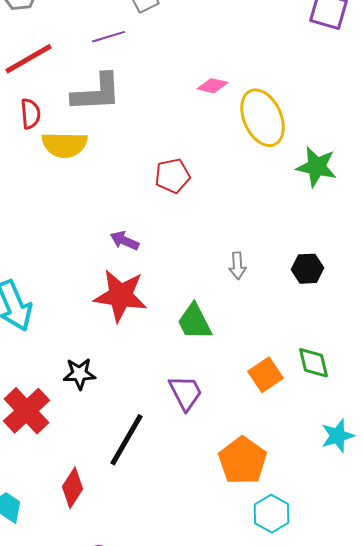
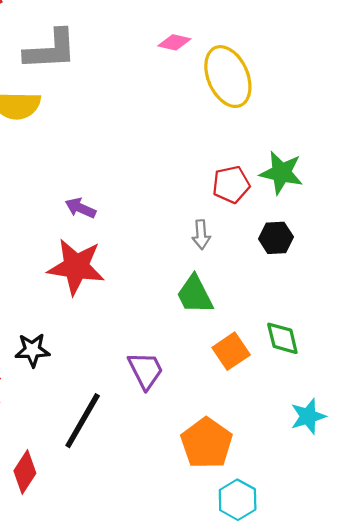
green star: (317, 167) -> (281, 173), moved
red pentagon: (173, 176) -> (231, 184), moved
green trapezoid: (195, 322) -> (195, 295), moved

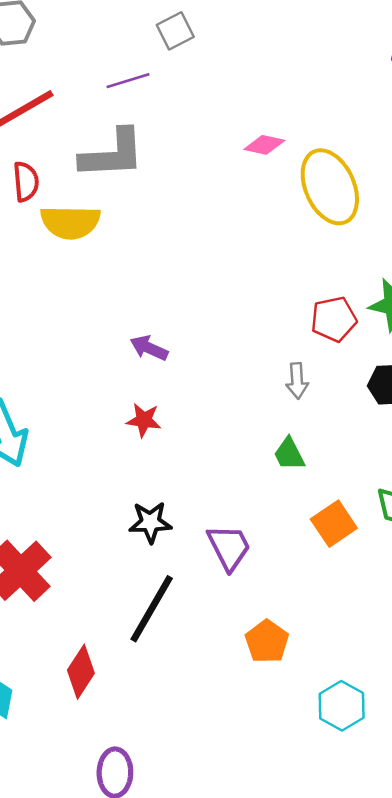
red star: (76, 267) -> (144, 420), size x0.5
green trapezoid: (195, 295) -> (289, 454), size x0.7
black star: (32, 350) -> (150, 522), moved
orange pentagon: (207, 443) -> (267, 642), moved, size x0.7

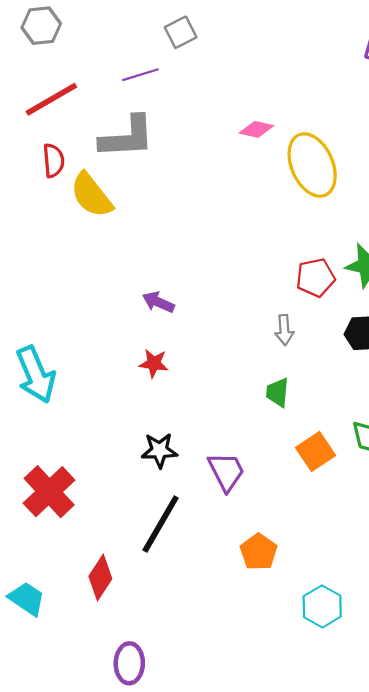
yellow semicircle: (70, 222) -> (91, 195), turned 51
green trapezoid: (289, 454) -> (278, 392), turned 32

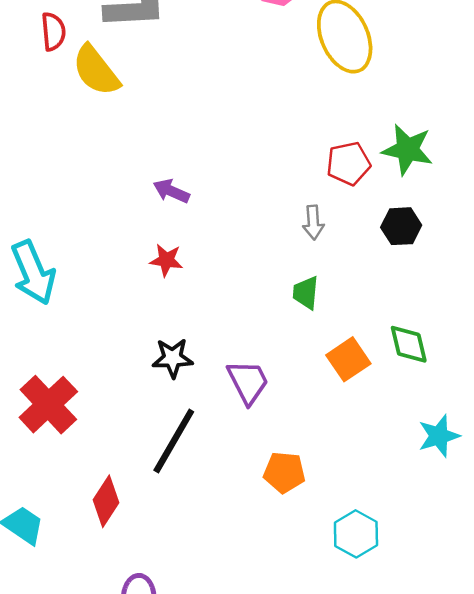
orange pentagon: (259, 552) -> (284, 472), turned -30

